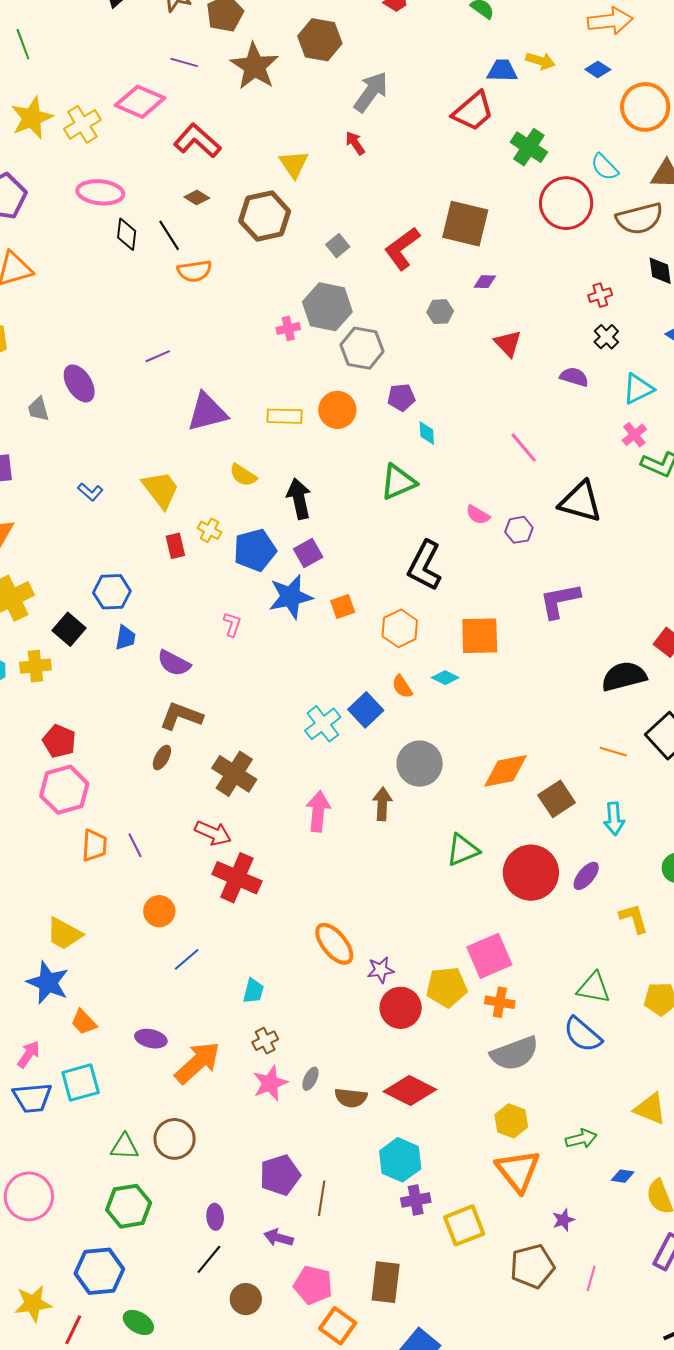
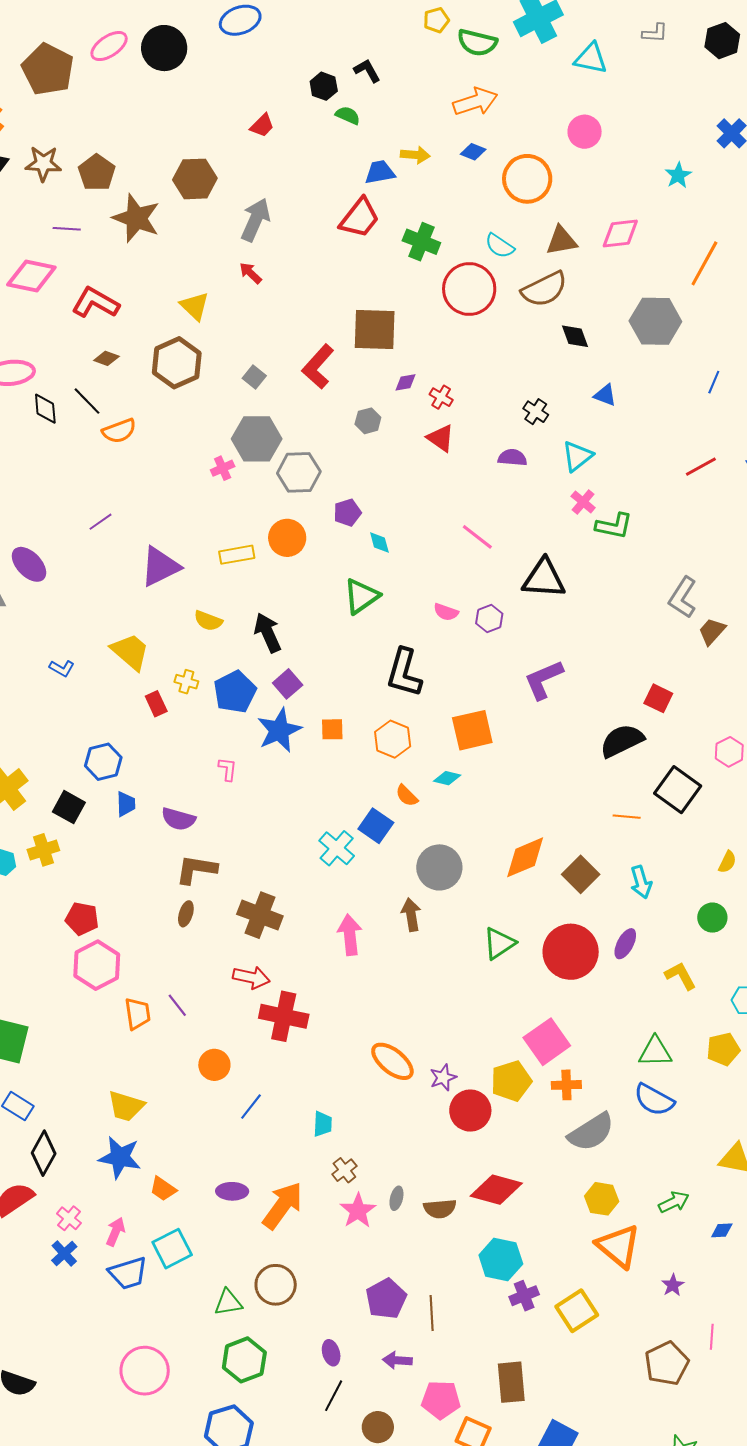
red cross: (600, 295) -> (441, 397), moved, turned -30
orange square: (343, 607) -> (332, 729), turned 30
brown pentagon: (532, 1266) -> (667, 1363), moved

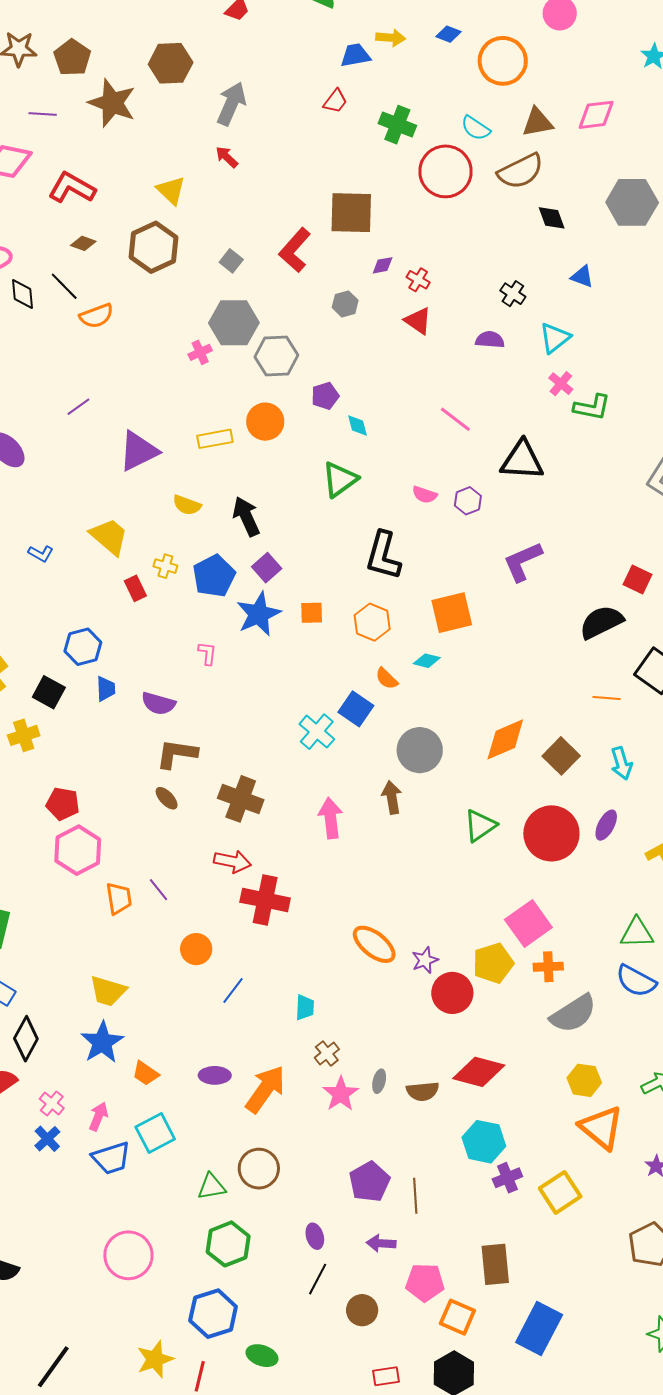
red trapezoid: (360, 218) -> (335, 101), size x0.6
brown ellipse: (186, 914) -> (167, 798), turned -60
blue star: (120, 1157) -> (102, 1042), turned 30

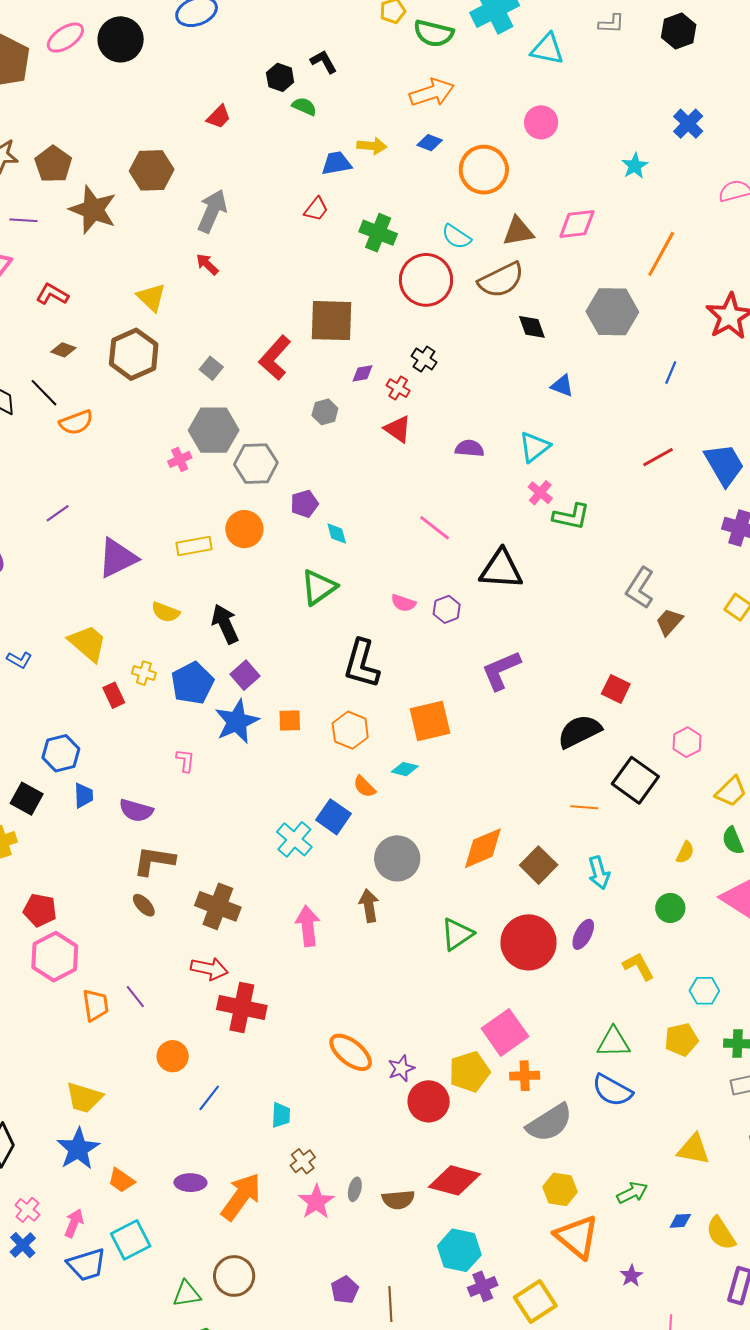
red L-shape: (72, 188) -> (52, 294), size x0.7
black cross: (513, 294) -> (424, 359), moved
purple pentagon: (369, 1182) -> (345, 1290), size x0.7

